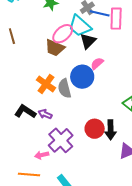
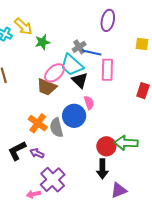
pink rectangle: (116, 19) -> (107, 70), moved
black triangle: (88, 41) -> (80, 80), turned -30
pink semicircle: (97, 63) -> (89, 103), turned 112
black L-shape: (25, 111) -> (17, 151), turned -60
red circle: (95, 129) -> (106, 146), moved

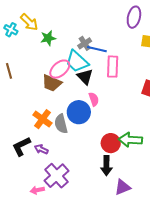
purple ellipse: (108, 20) -> (134, 17), moved

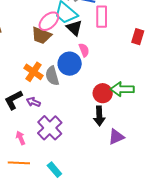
pink arrow: (37, 190) -> (21, 138), moved, turned 80

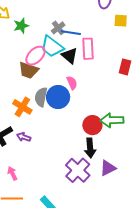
black triangle: (74, 28) -> (70, 56), moved
gray semicircle: (52, 76) -> (41, 97), moved, turned 30
purple cross: (50, 128) -> (78, 170), moved

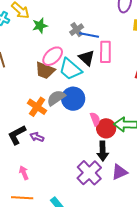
cyan trapezoid: (52, 47) -> (70, 69), moved
pink semicircle: (72, 83) -> (95, 119), moved
gray semicircle: (41, 97) -> (56, 98), turned 42

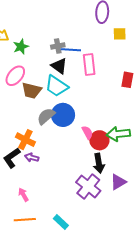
gray cross: (77, 30) -> (58, 46), turned 32
pink ellipse: (53, 56) -> (15, 76), moved
black triangle: (87, 58) -> (59, 66), moved
orange cross: (37, 107) -> (25, 140), moved

